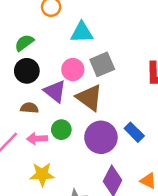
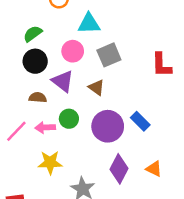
pink circle: (73, 70) -> (73, 51), moved
brown triangle: (89, 98) -> (96, 87), size x0.6

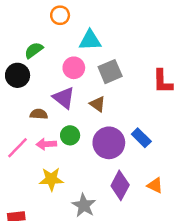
black circle: (35, 61) -> (18, 75), moved

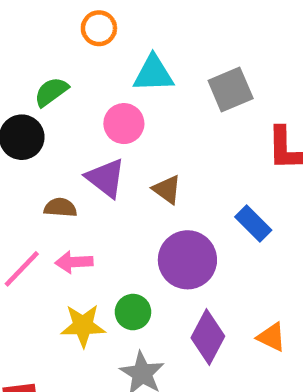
gray square: (110, 72) -> (231, 90), moved
green circle: (70, 135) -> (133, 312), moved
blue rectangle: (141, 138) -> (253, 223), moved

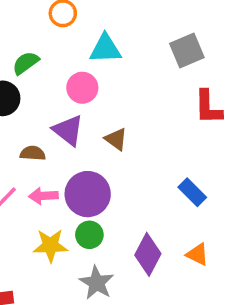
gray square: (231, 90) -> (187, 51), moved
blue rectangle: (253, 223) -> (192, 192), moved
purple circle: (187, 260) -> (88, 194), moved

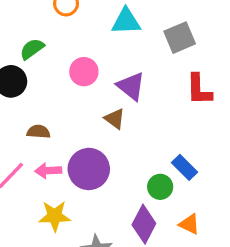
cyan triangle: (105, 49) -> (126, 21), moved
purple triangle: (68, 130) -> (131, 86), moved
green circle: (89, 235) -> (160, 187), moved

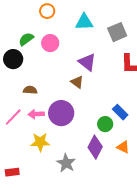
pink circle: (84, 72) -> (50, 43), moved

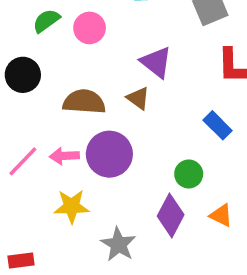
black circle: (13, 59) -> (23, 75), moved
brown semicircle: (30, 90) -> (84, 102), moved, size x1.6
blue rectangle: (120, 112) -> (218, 125), moved

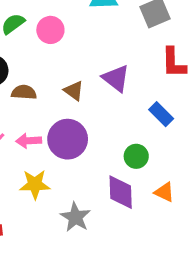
purple triangle: (156, 62) -> (116, 78), moved
brown triangle: (138, 98) -> (74, 91), moved
brown semicircle: (84, 102) -> (24, 92), moved, size x0.7
purple diamond: (171, 215) -> (121, 192), turned -30

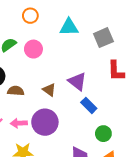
blue rectangle: (161, 114) -> (89, 105), moved
green circle: (136, 156) -> (103, 134), moved

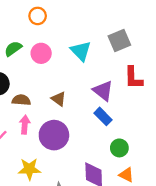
cyan triangle: (69, 27) -> (81, 51), moved, turned 48
purple triangle: (77, 81) -> (103, 91), moved
pink arrow: (19, 123) -> (25, 125), moved, turned 98

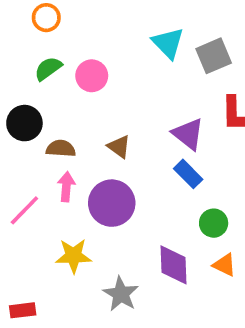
orange circle: (38, 16) -> (46, 18), moved
cyan triangle: (81, 51) -> (168, 43), moved

